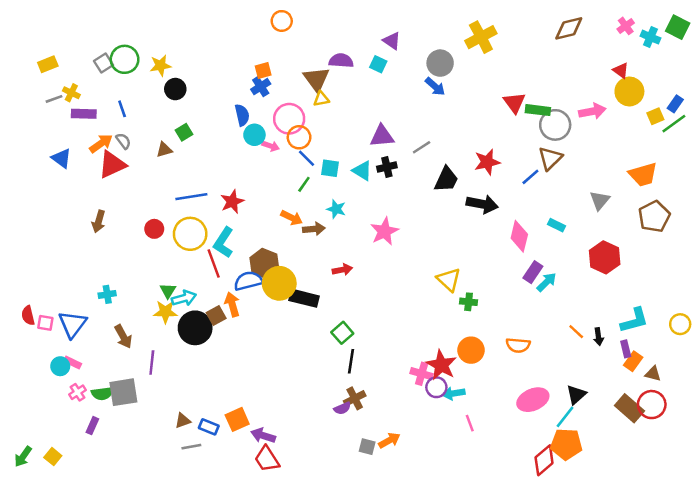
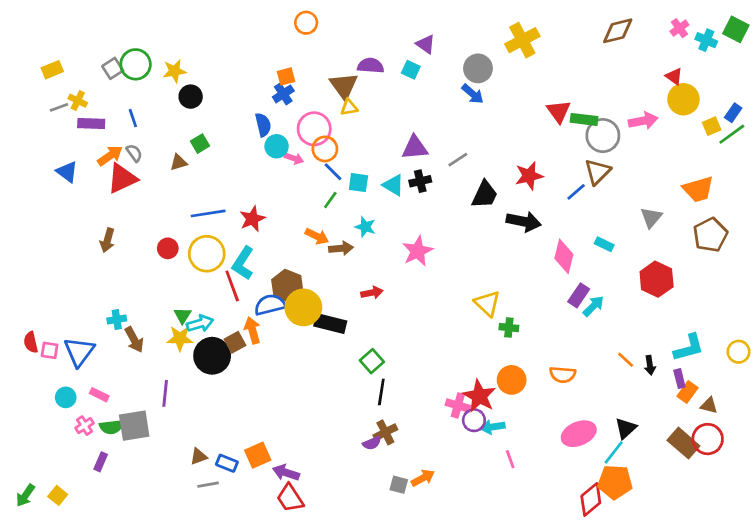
brown arrow: (123, 337) -> (134, 340), moved
pink rectangle: (73, 363) -> (99, 395), moved

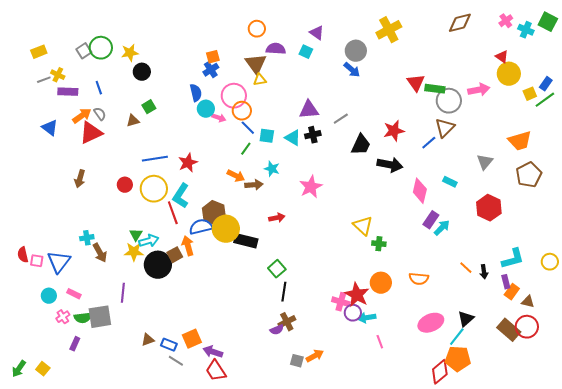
orange circle: (306, 23) -> (257, 29), moved
gray line: (208, 485) -> (176, 361), moved, turned 42

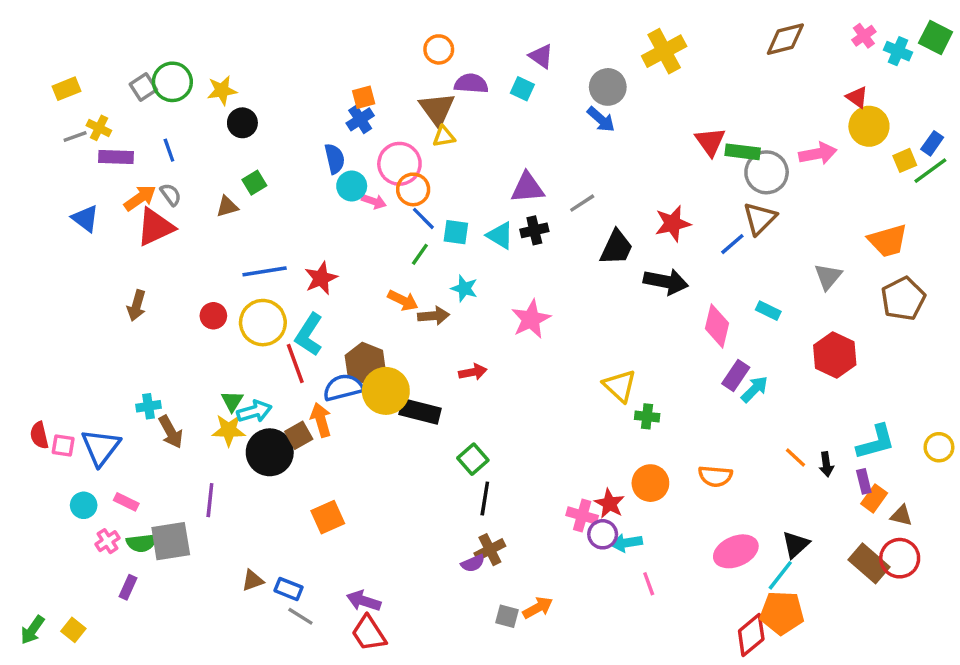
red star: (357, 295) -> (609, 504), size x0.7
orange square: (192, 339) -> (328, 517), moved

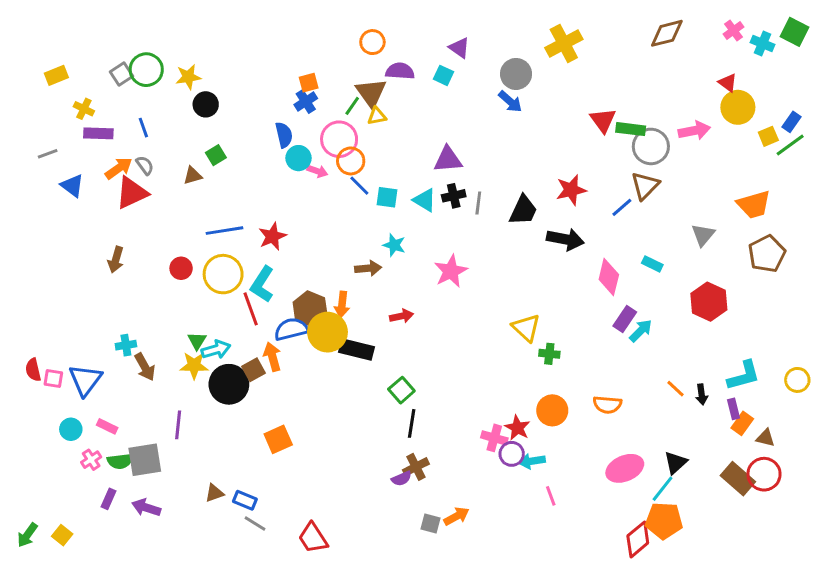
gray line: (75, 136) -> (48, 154), moved
gray line: (582, 203) -> (478, 203), moved, turned -50
green line: (420, 254) -> (352, 106), moved
orange arrow: (403, 300) -> (342, 305), moved, turned 70
purple arrow: (364, 601) -> (146, 508), moved

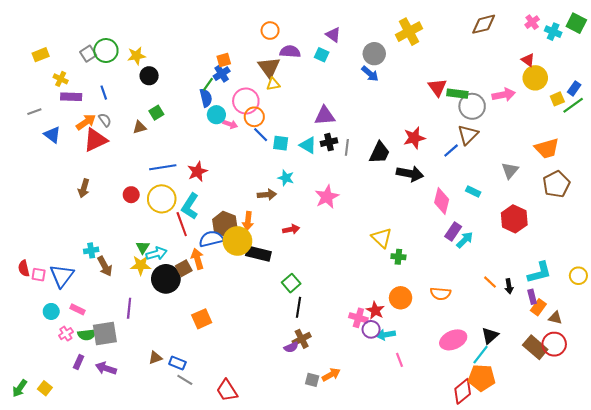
green line: (352, 106) -> (208, 84), moved

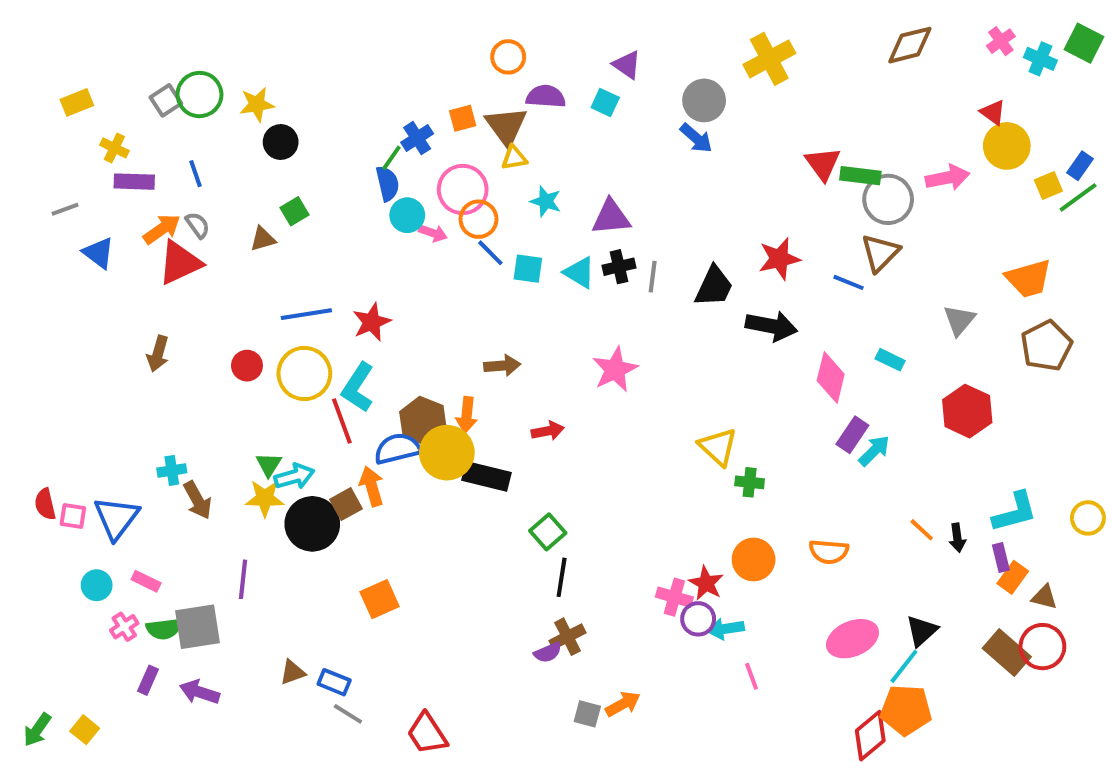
orange square: (224, 60) -> (463, 118), moved
blue line: (451, 150) -> (849, 282), turned 63
cyan star: (286, 178) -> (546, 201), moved

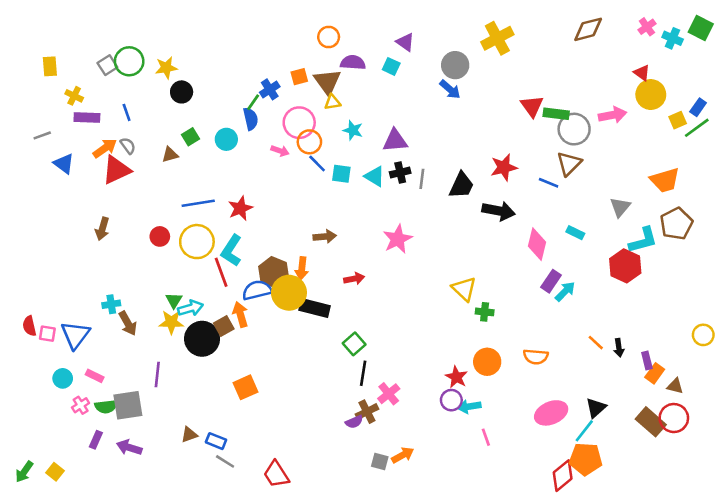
yellow rectangle: (77, 102) -> (50, 66), turned -72
cyan circle: (407, 215) -> (226, 139), moved
cyan L-shape: (1015, 512) -> (643, 240), moved
pink cross: (674, 597) -> (389, 394), moved, turned 35

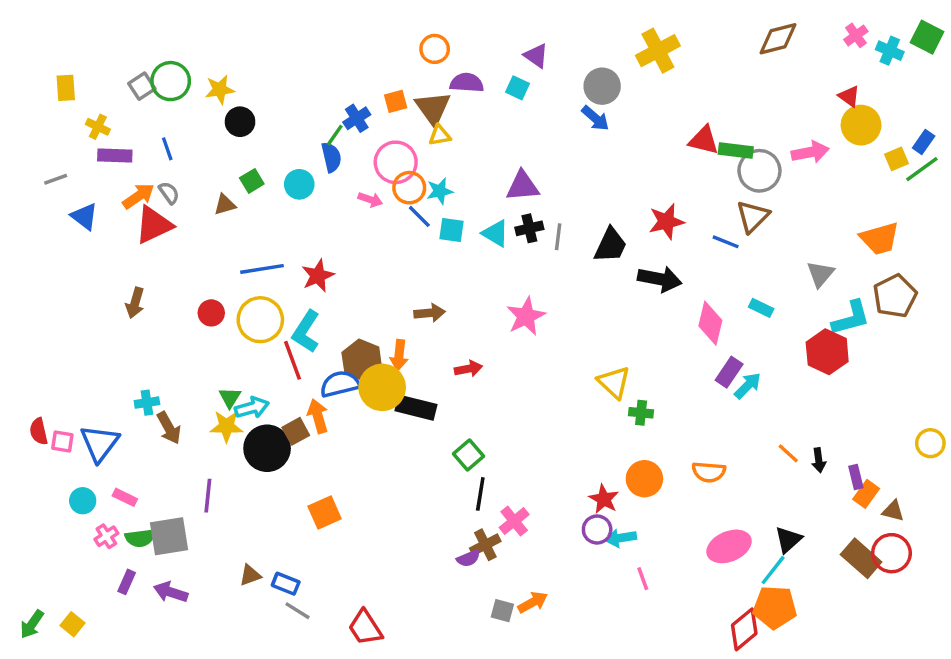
red triangle: (532, 106) -> (704, 140), turned -40
cyan star: (353, 130) -> (440, 191), moved, turned -30

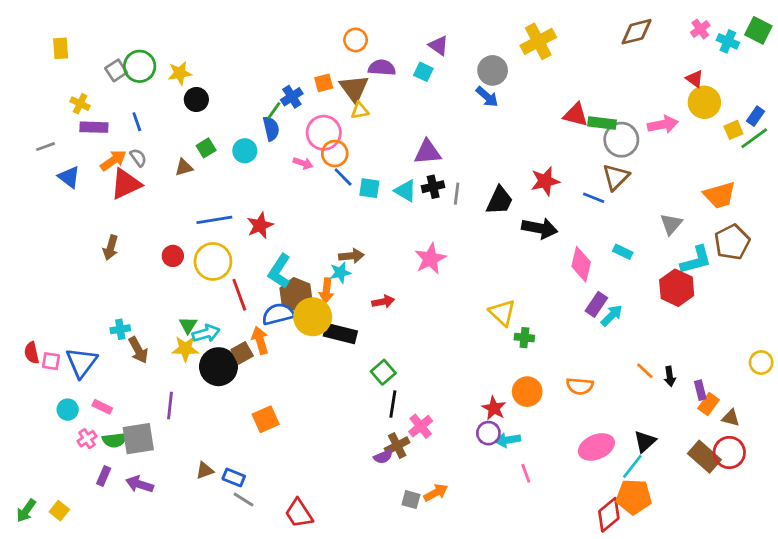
yellow rectangle: (66, 88) -> (61, 48), moved
cyan star: (440, 191) -> (340, 273), moved
cyan L-shape: (306, 332) -> (279, 271), moved

